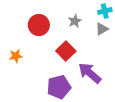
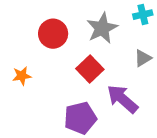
gray star: (75, 21) -> (102, 28), size x1.6
gray triangle: (102, 29) -> (143, 58), moved

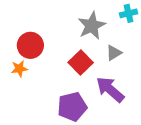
red circle: (53, 34) -> (30, 45), moved
gray triangle: (143, 58) -> (114, 53), moved

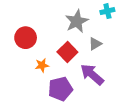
orange star: (19, 69) -> (42, 65), moved

